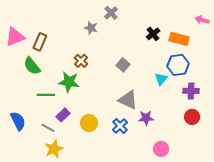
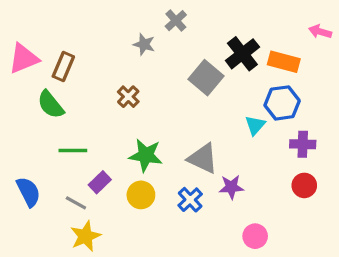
black cross: (153, 34) -> (242, 54), size x1.5
gray square: (123, 65) -> (206, 78), moved, size x1.5
green star: (69, 82) -> (146, 155), moved

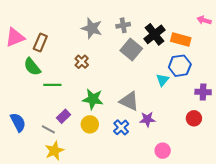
gray cross: (176, 21) -> (123, 25), moved, turned 32
gray star: (144, 44) -> (92, 28), size x1.5
purple cross: (303, 144) -> (203, 92), moved
green line: (73, 151) -> (52, 85), moved

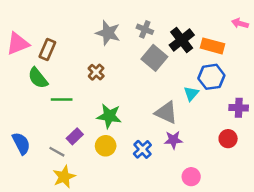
gray cross: (123, 25) -> (145, 29), turned 32
gray triangle: (129, 101) -> (166, 113), moved

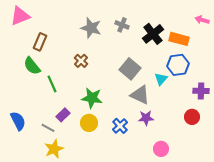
pink triangle: (18, 44) -> (20, 16), moved
gray square: (154, 58) -> (130, 69), moved
green line: (62, 99) -> (52, 84), turned 66

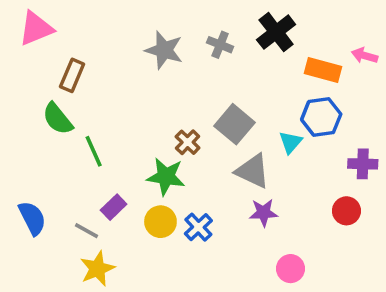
pink arrow: (202, 20) -> (365, 56), moved
black cross: (153, 34) -> (276, 32), moved
brown cross: (81, 61) -> (188, 142), moved
blue cross: (120, 126) -> (198, 227), moved

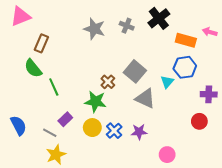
purple star: (263, 213) -> (139, 132), moved

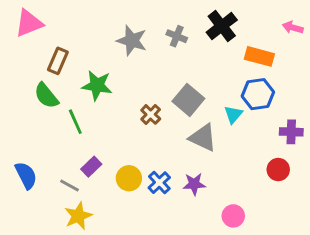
pink arrow: (210, 32) -> (293, 27), moved
green star: (95, 102) -> (97, 85), moved

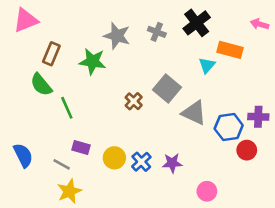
green star: (97, 85) -> (93, 61), moved
blue hexagon: (258, 94) -> (229, 127), moved
cyan triangle: (233, 114) -> (207, 65), moved
gray triangle: (203, 138) -> (194, 113), moved
purple rectangle: (91, 167) -> (81, 148), turned 60

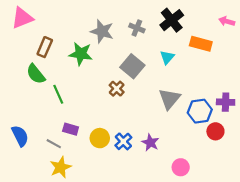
cyan triangle: (207, 65) -> (167, 57), moved
gray square: (167, 88) -> (132, 66), moved
gray triangle: (194, 113) -> (169, 99), turned 45
purple star: (172, 163) -> (150, 143), turned 30

